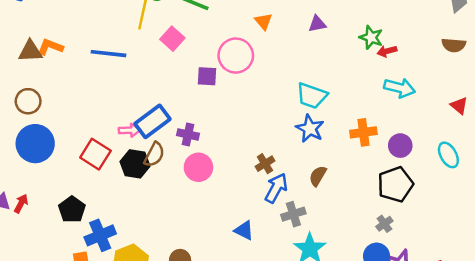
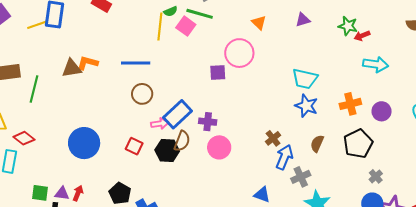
pink square: (172, 39) -> (186, 26), moved
brown circle: (28, 101) -> (142, 94), moved
red square: (95, 154) -> (134, 146), size x0.7
black pentagon: (395, 184) -> (358, 144), moved

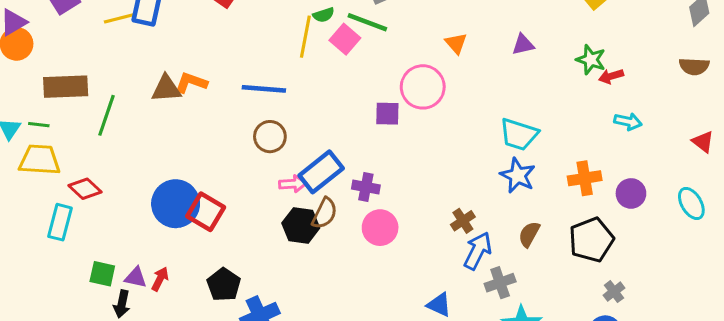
cyan arrow: (376, 64) -> (628, 122), size x0.7
red square: (134, 146) -> (206, 212), moved, size x1.4

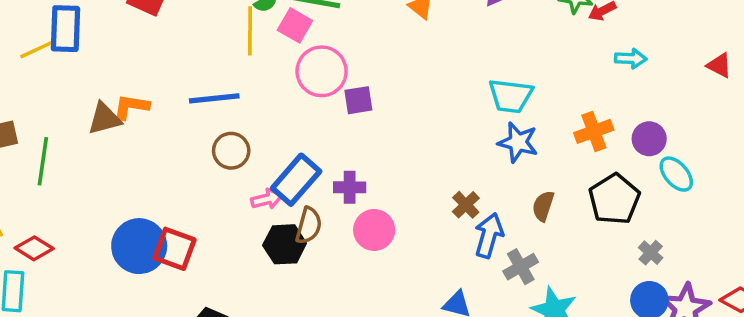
pink circle: (423, 87) -> (322, 71), moved
cyan ellipse: (691, 203) -> (676, 174), moved

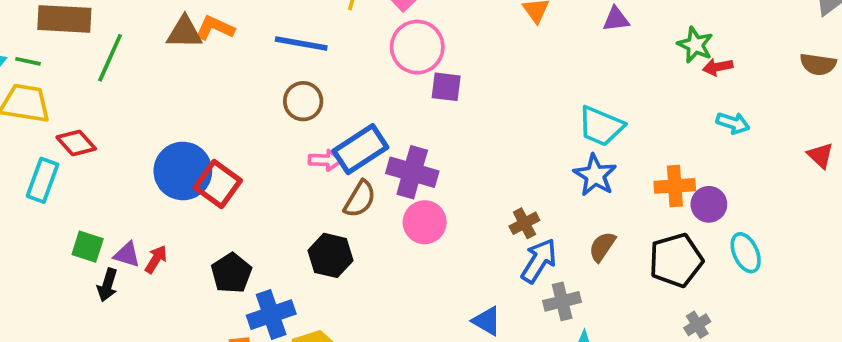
purple circle: (649, 139) -> (709, 204), moved
purple cross: (350, 187) -> (412, 172), size x1.5
black hexagon: (285, 244) -> (331, 255), moved

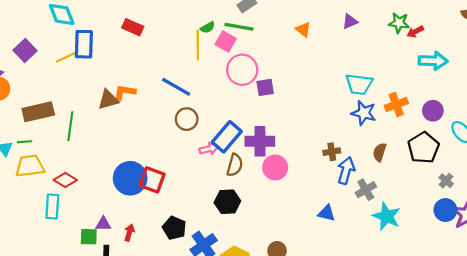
blue line: (301, 43) -> (176, 87), turned 36
cyan arrow: (733, 123) -> (433, 61), size x1.5
orange cross: (675, 186) -> (396, 105), moved
brown cross: (524, 223) -> (332, 152), turned 35
purple triangle: (127, 255) -> (103, 224), moved

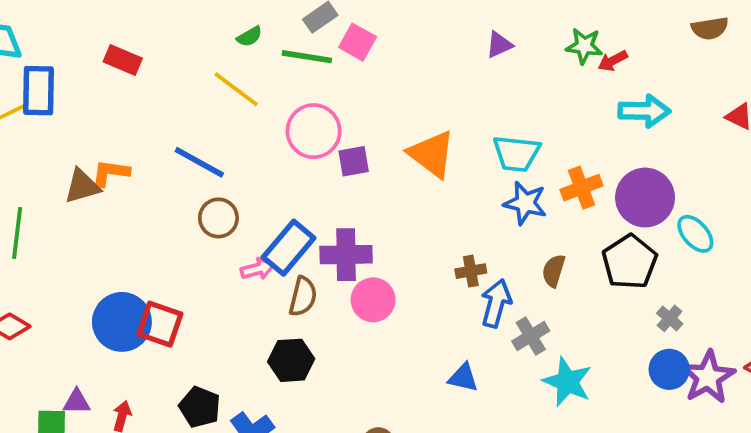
green semicircle: (208, 27) -> (249, 37), moved
orange triangle: (303, 29) -> (432, 154), moved, size x1.8
pink square: (226, 41) -> (358, 42), moved
yellow line: (198, 45) -> (236, 89), turned -52
purple circle: (433, 111) -> (645, 198), size x1.6

